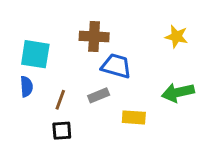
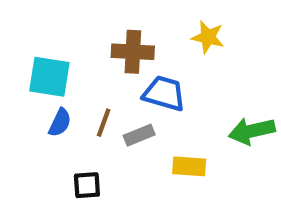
yellow star: (176, 37) -> (208, 37), moved
blue semicircle: (26, 87) -> (60, 123), moved, turned 30
brown line: (60, 100) -> (104, 123), moved

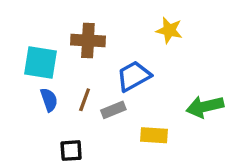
brown cross: (133, 52) -> (88, 40), moved
blue trapezoid: (164, 93) -> (134, 76), turned -45
blue semicircle: (60, 123) -> (49, 100), turned -45

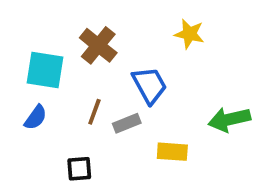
brown cross: (88, 40) -> (98, 45), turned 36
blue trapezoid: (134, 76) -> (150, 85), turned 90
blue semicircle: (49, 100) -> (36, 117), moved, turned 55

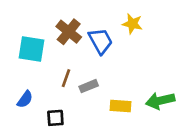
blue trapezoid: (150, 85) -> (101, 41), moved
blue semicircle: (36, 117) -> (25, 99), moved
green arrow: (229, 119) -> (160, 101), moved

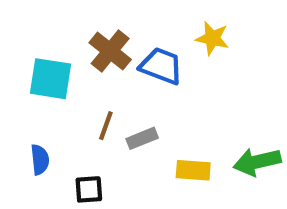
blue trapezoid: (101, 41) -> (161, 66), turned -40
blue semicircle: (25, 99) -> (40, 160), turned -42

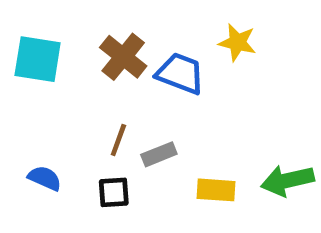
cyan square: (51, 79) -> (38, 59), moved
blue semicircle: (40, 160) -> (45, 178), turned -60
black square: (89, 189) -> (114, 192), moved

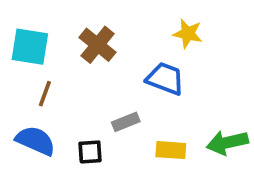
blue trapezoid: (180, 73) -> (165, 79), moved
brown line: (118, 140) -> (45, 94), moved
blue semicircle: (45, 178) -> (36, 141), size x1.5

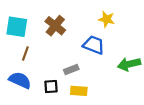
green arrow: (227, 143) -> (129, 64), moved
yellow rectangle: (171, 150) -> (79, 91), moved

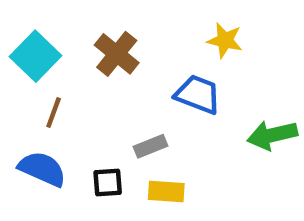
cyan square: (17, 27) -> (35, 56), turned 35

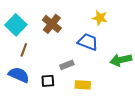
yellow rectangle: (166, 191) -> (83, 85), moved

